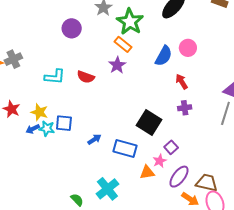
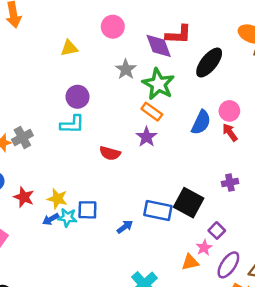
purple circle: (72, 28) -> (78, 97), moved
cyan L-shape: (55, 77) -> (72, 124), moved
red arrow: (182, 82) -> (230, 132), moved
blue rectangle: (125, 149) -> (158, 211), moved

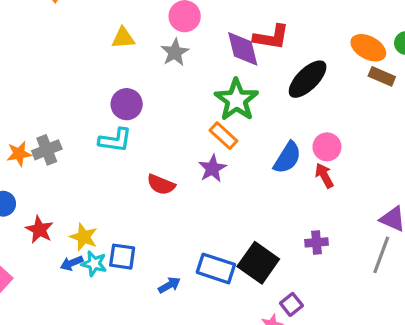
gray star: (126, 69) -> (175, 52), moved

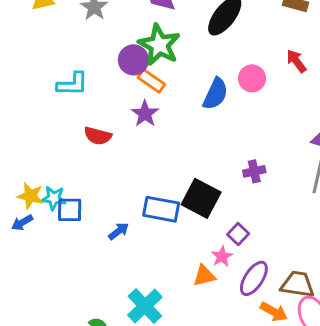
purple circle: (127, 104) -> (133, 60), moved
cyan L-shape: (115, 140) -> (72, 84), moved
red arrow: (324, 176) -> (296, 61), moved
cyan star: (94, 264) -> (54, 198), moved

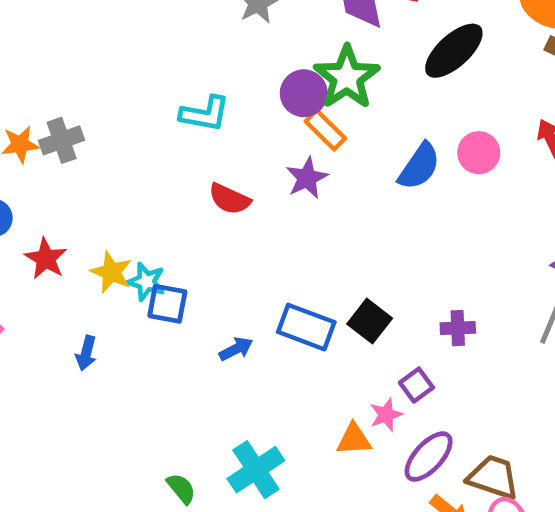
purple cross: (254, 171) -> (458, 328), moved
black square: (201, 198) -> (370, 321), size x0.7
blue arrow: (22, 223) -> (86, 353), moved, turned -55

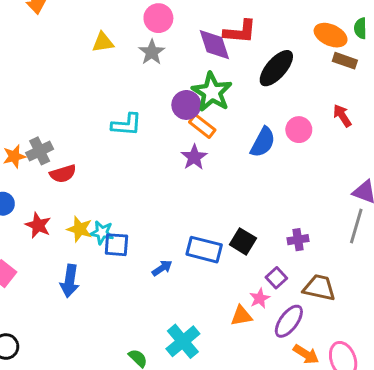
red semicircle: (229, 199) -> (63, 174), moved, turned -35
blue arrow: (86, 353) -> (70, 281), size x1.5
brown trapezoid: (493, 477) -> (319, 288), moved

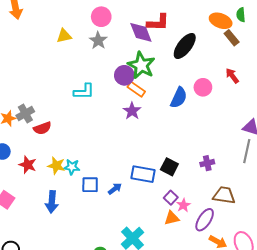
brown rectangle: (345, 61) -> (232, 38), turned 35
blue square: (116, 245) -> (90, 185), moved
purple square: (276, 278) -> (171, 198), moved

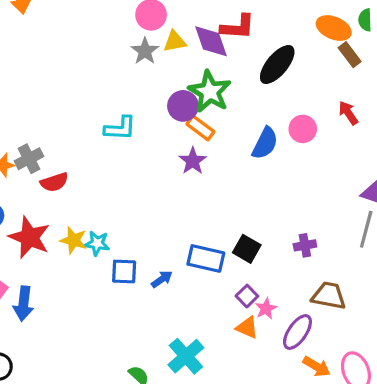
yellow triangle: (64, 36) -> (175, 41), moved
red star: (28, 165) -> (29, 237), size x1.5
blue arrow: (52, 202) -> (23, 304), moved
orange triangle: (172, 218) -> (247, 328), turned 35

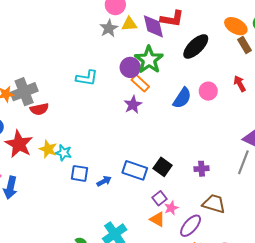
gray cross: (29, 159) -> (24, 92), size x1.4

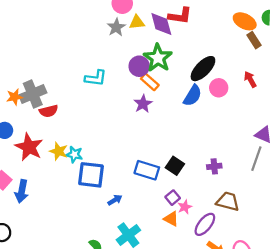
black ellipse: (196, 46) -> (203, 69), moved
blue square: (79, 173) -> (91, 175), size x1.5
blue arrow: (104, 181) -> (115, 200), moved

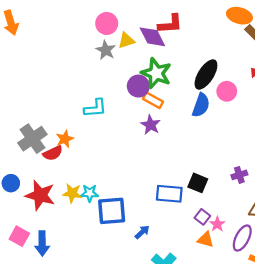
orange star: (14, 97) -> (65, 139), moved

